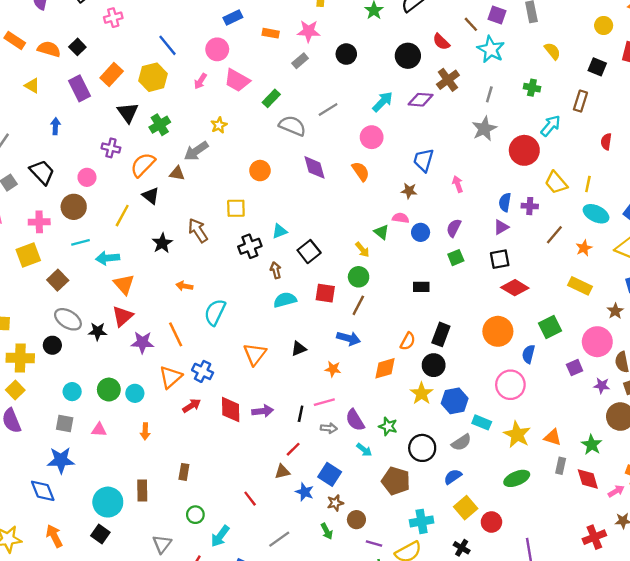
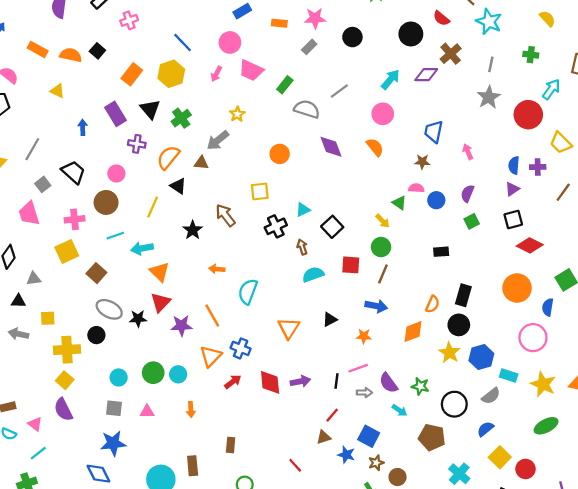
purple rectangle: (79, 88) -> (115, 114), moved
cyan cross: (422, 521) -> (459, 474), turned -35

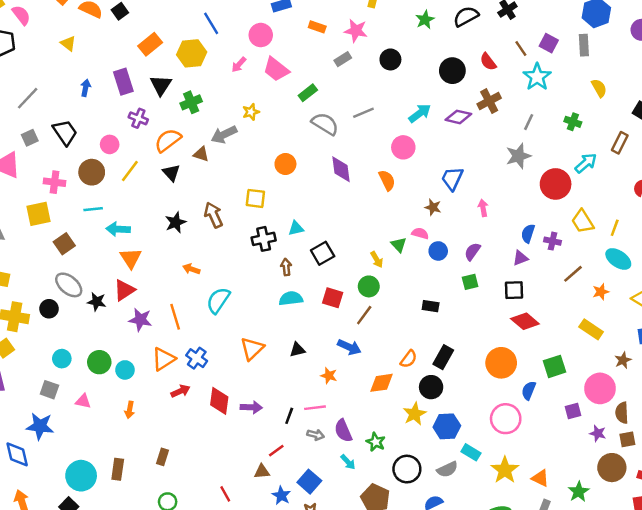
yellow line: (153, 207) -> (130, 171), moved

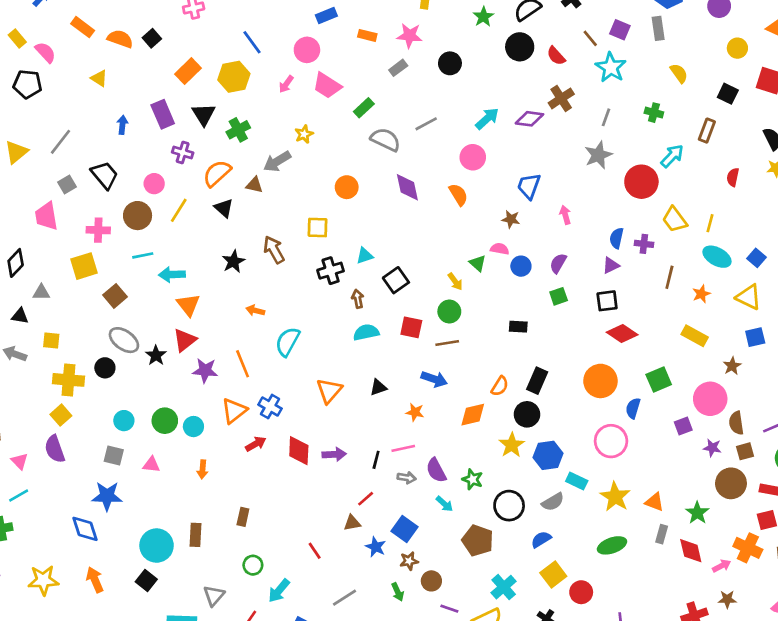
black circle: (452, 71) -> (520, 47), moved
brown line: (573, 274) -> (669, 277), turned -30
black star: (97, 302) -> (156, 355), turned 30
brown line: (364, 315) -> (447, 343), turned 50

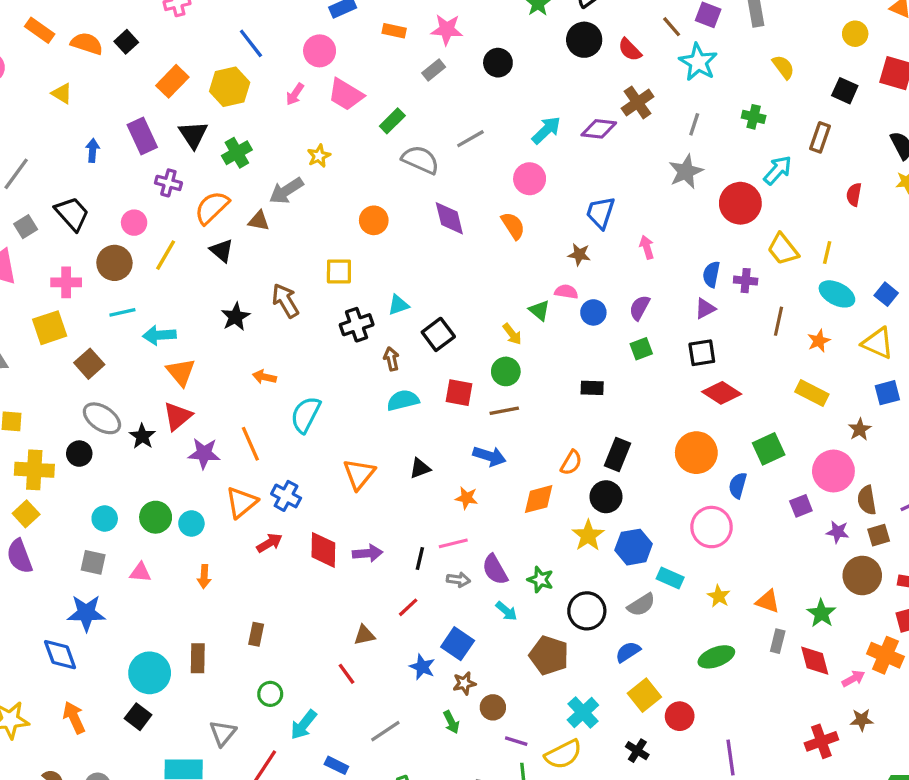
yellow star: (615, 497) -> (719, 596), size x0.6
brown triangle: (352, 523) -> (364, 635), moved

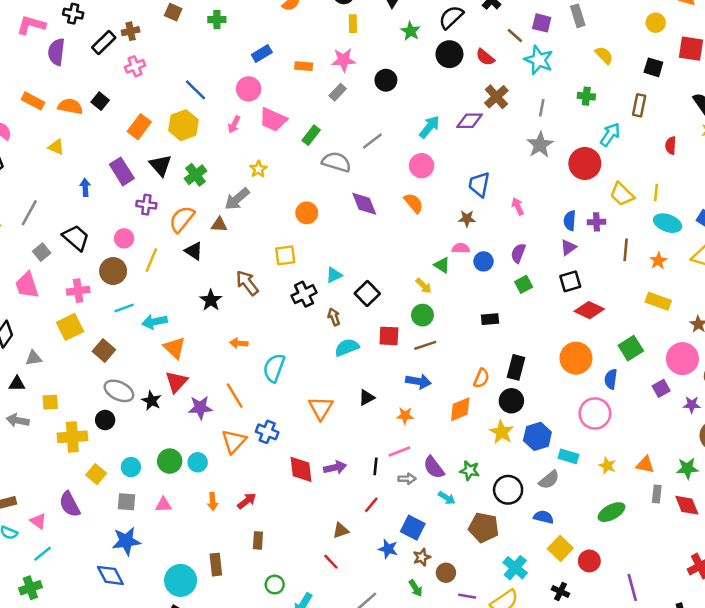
yellow square: (26, 514) -> (96, 474), moved
red arrow: (269, 543) -> (247, 501), moved
green star: (821, 613) -> (687, 468), turned -30
blue semicircle: (628, 652) -> (544, 517), turned 54

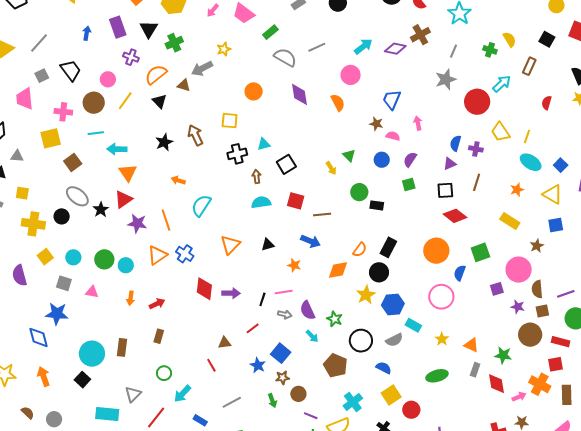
yellow semicircle: (604, 55) -> (510, 39), moved
pink semicircle: (461, 248) -> (393, 136), moved
brown line: (626, 250) -> (477, 182), moved
green circle: (422, 315) -> (359, 192), moved

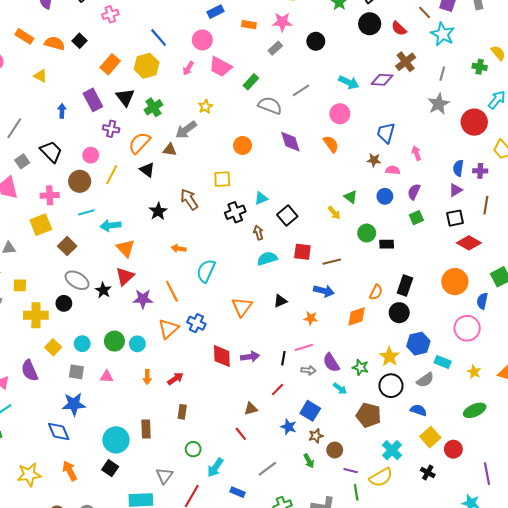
cyan arrow: (363, 46) -> (349, 82), turned 72
yellow star: (366, 295) -> (389, 357), moved

